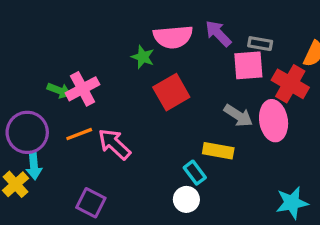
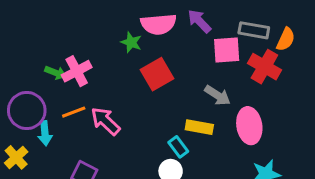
gray rectangle: (260, 44) -> (254, 30), moved, size x1.4
pink ellipse: (274, 121) -> (249, 126), moved
cyan arrow: (34, 166) -> (45, 133), moved

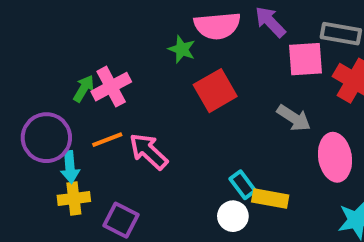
green arrow: (56, 73) -> (84, 89), turned -80
yellow rectangle: (199, 127) -> (270, 198), moved
yellow cross: (16, 157) -> (74, 198), moved, turned 35

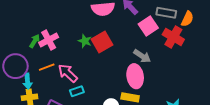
green star: (182, 49) -> (85, 41), moved
pink square: (306, 59) -> (148, 26), turned -30
pink ellipse: (335, 157) -> (135, 76), moved
cyan rectangle: (243, 185) -> (77, 91), moved, turned -72

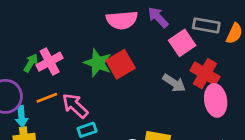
red cross: (173, 37) -> (205, 74), moved
green star: (85, 41) -> (98, 63), size x1.5
pink ellipse: (135, 76) -> (216, 100), moved

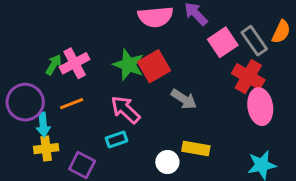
gray rectangle: (206, 25) -> (254, 41), moved, turned 45
gray arrow: (174, 83) -> (184, 99), moved
pink arrow: (75, 106) -> (125, 110), moved

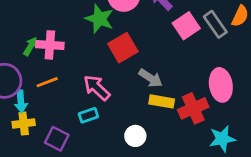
pink cross: (75, 63) -> (50, 45), turned 32
green star: (128, 65) -> (99, 19), moved
red cross: (248, 77) -> (193, 108), moved, turned 36
yellow rectangle: (196, 149) -> (162, 101), moved

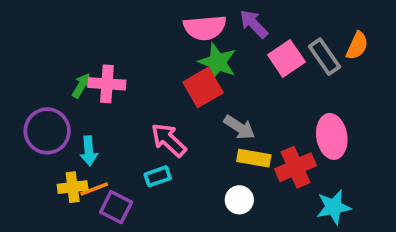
green star: (99, 19) -> (218, 62), moved
orange line: (47, 82) -> (94, 189), moved
cyan arrow: (21, 101) -> (89, 151), moved
white circle: (135, 136) -> (239, 200), moved

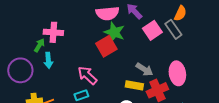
orange semicircle: (357, 46) -> (180, 13), moved
pink cross: (107, 84) -> (53, 32), moved
gray arrow: (239, 127) -> (144, 69), moved
cyan arrow: (89, 151) -> (48, 60), moved

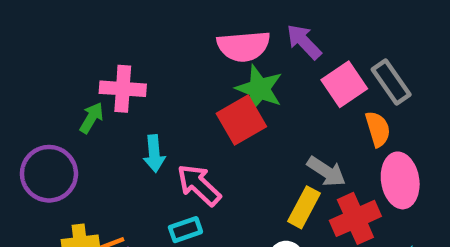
orange semicircle: (180, 13) -> (378, 129), moved, turned -42
cyan arrow: (48, 60) -> (154, 154), moved
yellow rectangle: (134, 85) -> (304, 207), turned -72

